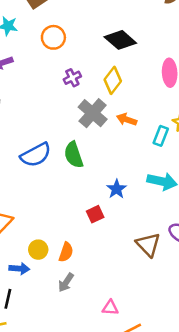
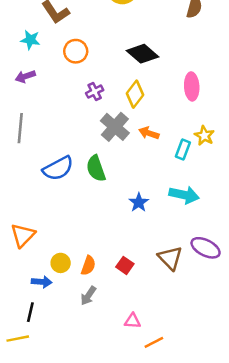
red square: (95, 214) -> (125, 265), moved, turned -30

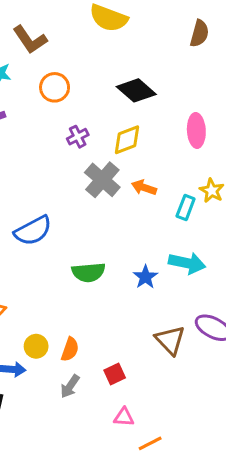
yellow diamond: (135, 94) -> (127, 140), turned 32
green semicircle: (96, 168) -> (88, 272), moved, turned -76
blue star: (139, 202) -> (145, 277), moved
red square: (125, 265) -> (115, 374), moved, turned 30

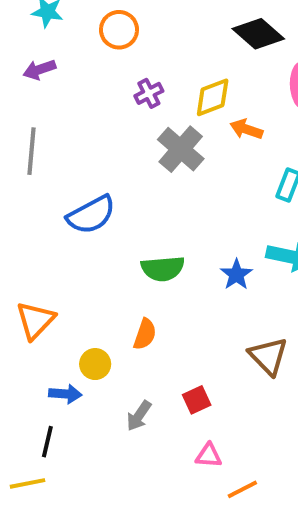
black diamond: (136, 90) -> (258, 34), moved
orange arrow: (144, 188) -> (246, 129), moved
orange semicircle: (70, 349) -> (145, 334), moved

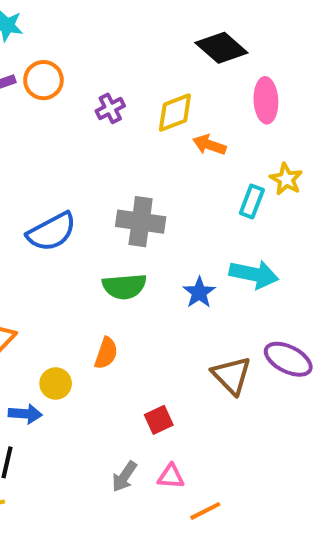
orange circle: (119, 30) -> (43, 80), moved
gray cross: (181, 149) -> (141, 222), moved, turned -33
gray arrow: (139, 416) -> (124, 477), moved

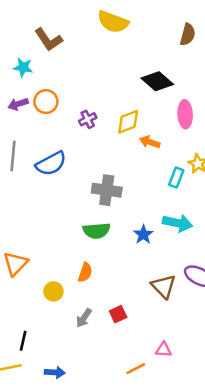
blue semicircle: (52, 232) -> (51, 164), moved
blue arrow: (25, 414) -> (55, 372), moved
gray arrow: (124, 477) -> (84, 318), moved
pink triangle: (171, 477) -> (164, 350), moved
orange line: (205, 511) -> (136, 369), moved

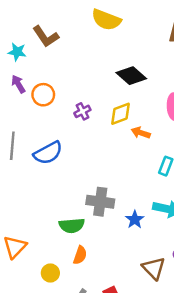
cyan star: (23, 67) -> (17, 52), moved
black diamond: (157, 81) -> (131, 76), moved
purple arrow: (18, 104) -> (18, 84), moved, turned 78
gray cross: (107, 190) -> (100, 202), moved
green semicircle: (97, 231) -> (72, 225), moved

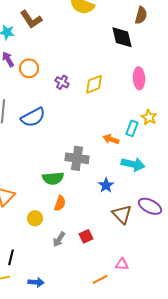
black diamond: (131, 76) -> (122, 37), moved, turned 35
purple cross: (82, 111) -> (62, 82), turned -32
orange arrow: (141, 133) -> (111, 139), moved
blue star: (135, 220) -> (106, 185), moved

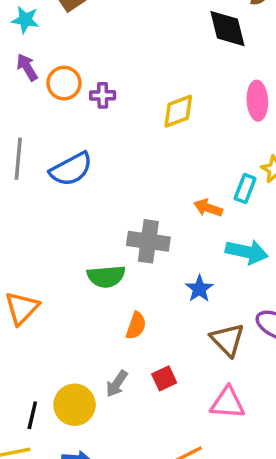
purple cross: (62, 82) -> (103, 95), moved, turned -32
orange semicircle: (60, 203) -> (136, 326), moved
yellow circle: (35, 218) -> (75, 405), moved, size x1.5
pink triangle: (122, 264) -> (227, 403), moved, size x1.5

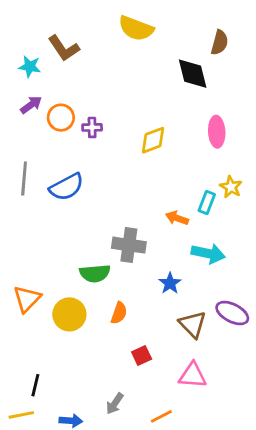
purple arrow: (27, 67) -> (31, 105), turned 85
gray arrow: (117, 384) -> (115, 404), moved
yellow circle: (75, 405) -> (69, 314), moved

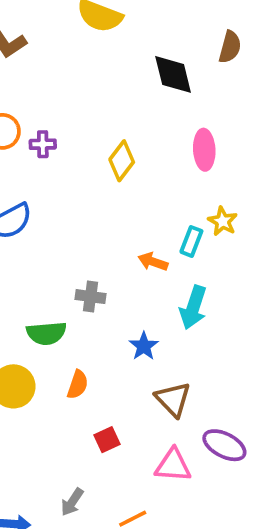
brown semicircle: (220, 42) -> (230, 47), moved
yellow diamond: (153, 140) -> (122, 161), turned -32
gray cross: (129, 245) -> (90, 297), size x0.7
cyan arrow: (208, 254) -> (193, 308), turned 96
purple ellipse: (232, 313) -> (224, 445), moved

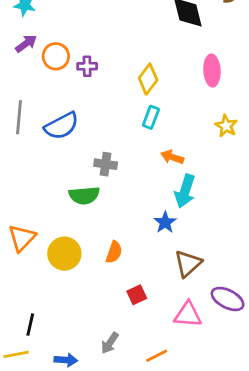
cyan rectangle: (191, 241) -> (151, 117), moved
gray cross: (90, 297) -> (106, 164), moved
cyan arrow: (193, 308) -> (185, 191), moved
green semicircle: (46, 333) -> (84, 195), moved
brown triangle: (173, 399) -> (188, 264), turned 32

